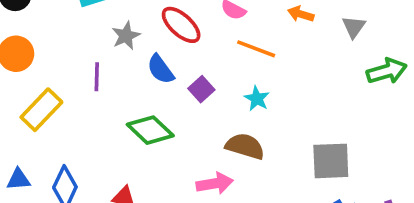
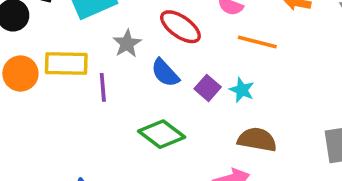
cyan star: (257, 99) -> (242, 90), moved
yellow rectangle: (41, 110) -> (66, 64), moved, turned 54

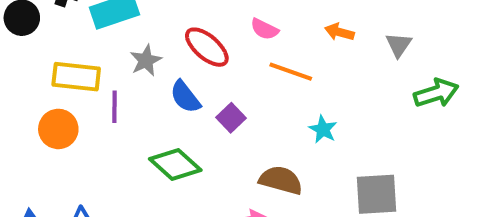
orange circle: (20, 74) -> (58, 129), moved
cyan star: (242, 90) -> (323, 129), moved

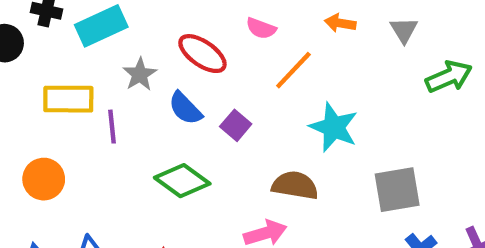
orange line: (291, 72) -> (293, 70), turned -60
orange circle: (58, 129) -> (44, 179), moved
cyan star: (323, 129) -> (334, 127), size x1.6

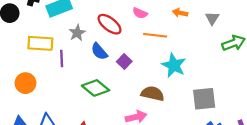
orange line: (293, 70) -> (155, 35), turned 50

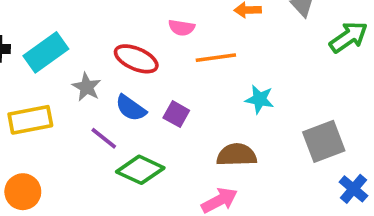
purple line: (62, 58) -> (104, 138), moved, turned -35
cyan star: (174, 65) -> (260, 99), size x0.7

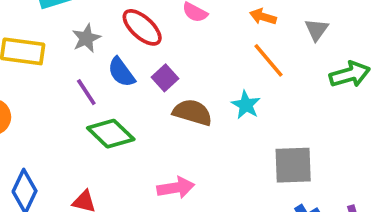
orange line: (216, 58) -> (268, 60), moved, turned 39
purple square: (176, 114) -> (165, 78), moved
brown semicircle: (237, 155) -> (193, 112), moved

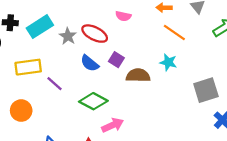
gray star: (86, 38) -> (68, 36), moved
purple line: (86, 92) -> (55, 84), moved
pink arrow: (176, 188) -> (113, 125), moved

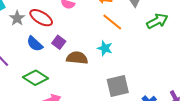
gray square: (206, 90) -> (118, 86), moved

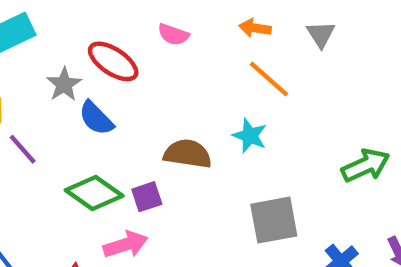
gray star: (17, 18) -> (64, 84), moved
green arrow: (157, 21) -> (366, 165), moved
purple square: (59, 42) -> (147, 197), moved, turned 32

